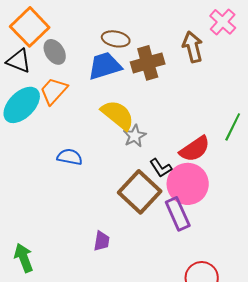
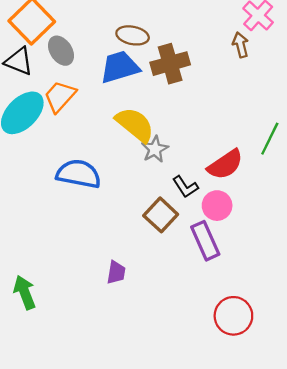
brown arrow: (193, 47) -> (241, 45), moved, size x0.7
blue semicircle: (70, 157) -> (79, 174), size x1.5
pink circle: (188, 184) -> (217, 206), size x0.6
brown square: (140, 192) -> (161, 215), size x0.7

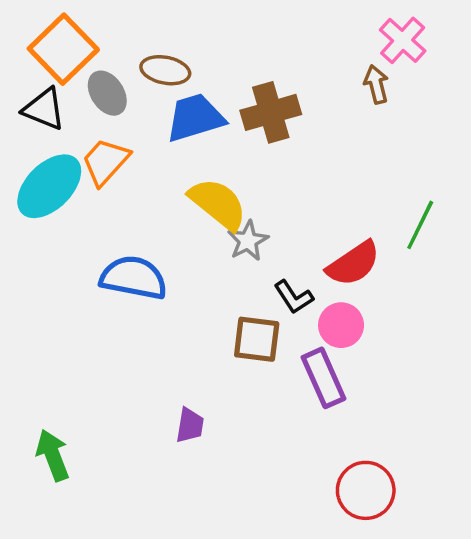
brown ellipse: (133, 35) -> (165, 70), moved
brown square: (161, 215) -> (257, 339), turned -36

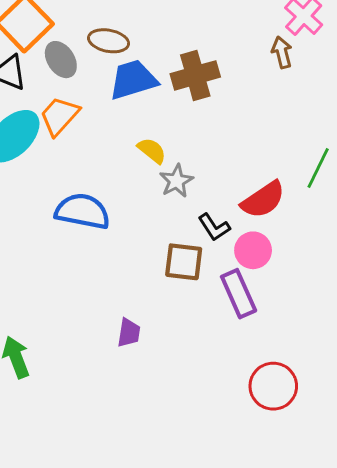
yellow semicircle: (218, 204) -> (152, 151), size x0.6

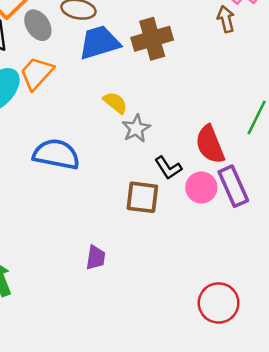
red semicircle: (263, 200) -> (210, 144), turned 102
purple rectangle: (239, 294) -> (233, 186), moved

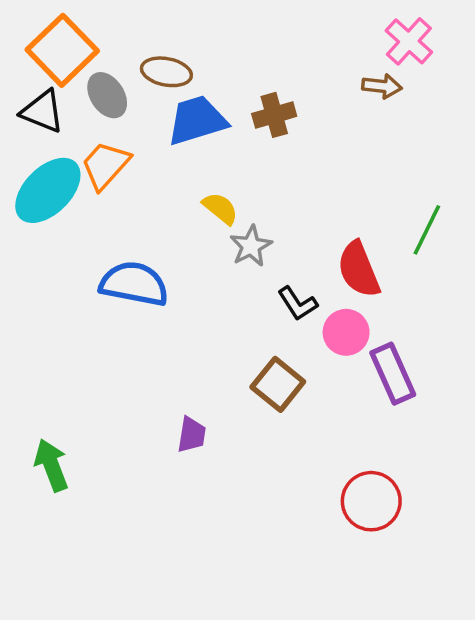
brown arrow: (226, 19) -> (382, 86), turned 110
brown cross: (152, 39) -> (274, 115), size x0.7
purple rectangle: (233, 186) -> (393, 374), moved
brown square: (142, 197) -> (278, 384), moved, turned 32

